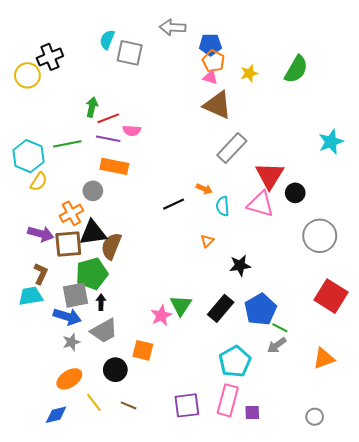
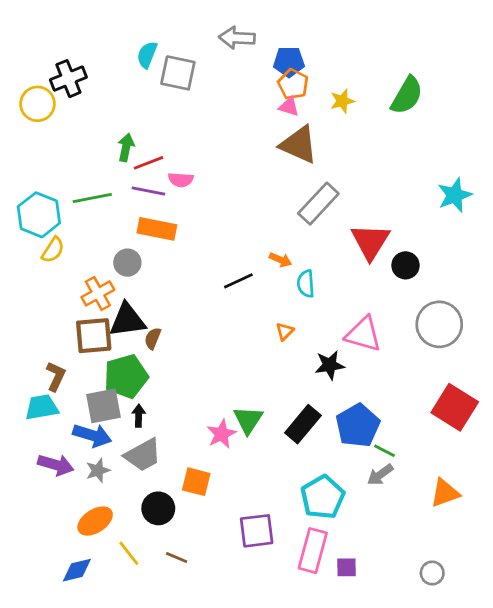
pink triangle: (260, 204) -> (363, 334), moved
purple arrow: (41, 234) -> (56, 465), moved
brown semicircle: (111, 246) -> (153, 338), size x0.6
purple square: (187, 405) -> (257, 531), moved

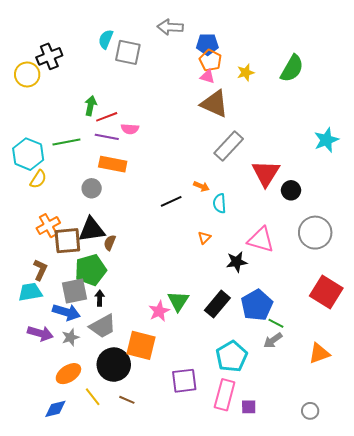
orange cross: (98, 293) -> (48, 226), moved
orange square: (196, 482) -> (141, 345), size x1.4
black circle: (158, 508) -> (114, 365), size x1.4

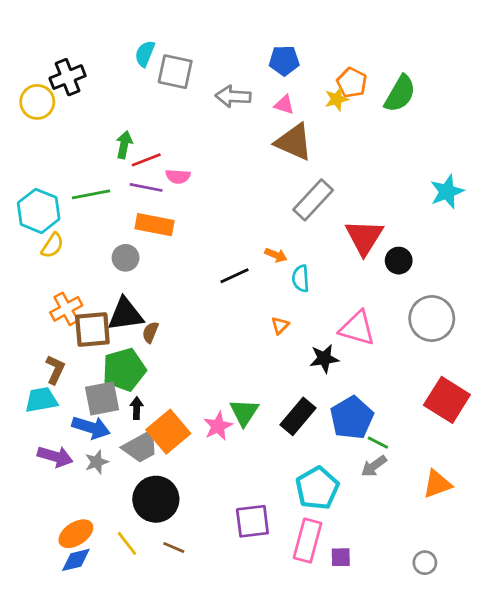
gray arrow: (170, 27) -> (233, 96), moved
orange pentagon: (210, 60) -> (352, 83), moved
orange square: (141, 345) -> (168, 432), moved, turned 36
orange ellipse: (68, 374) -> (76, 534), moved

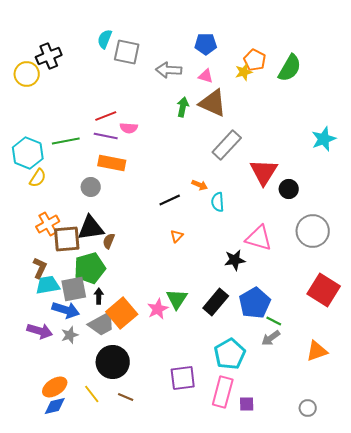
green arrow: (124, 145) -> (183, 107), moved
orange triangle: (280, 325) -> (177, 236), moved
cyan trapezoid: (41, 400) -> (48, 285), moved

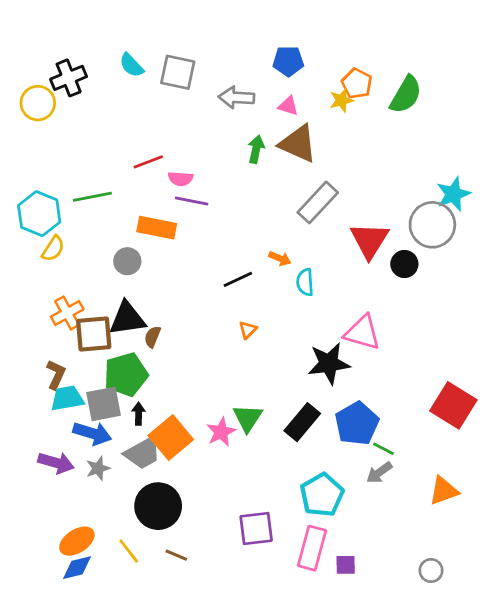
cyan semicircle: (105, 39) -> (132, 65), moved, turned -66
purple line: (106, 136) -> (192, 201), moved
gray circle: (313, 231) -> (432, 225), moved
black star: (235, 260) -> (329, 363), size x1.4

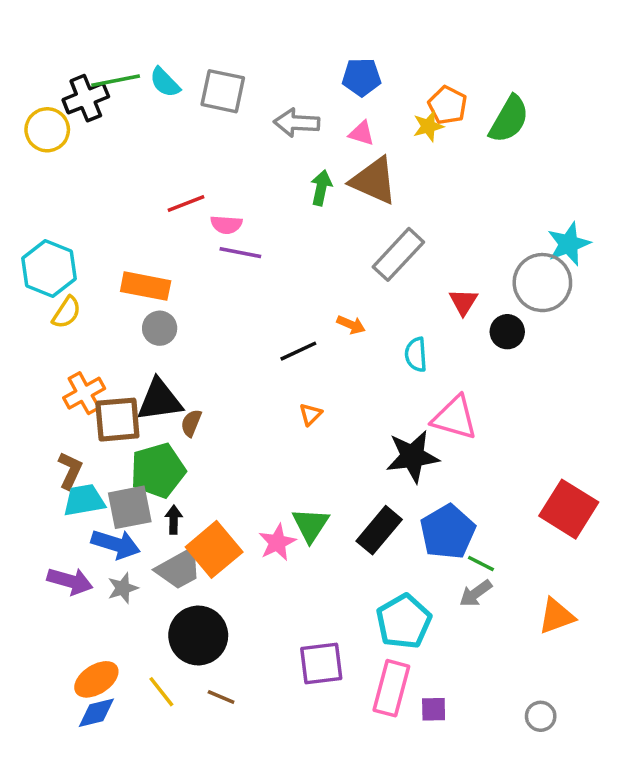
green line: (92, 197) -> (116, 81), moved
orange rectangle: (157, 228) -> (146, 286), moved
red triangle: (369, 240) -> (463, 302), size x0.6
cyan semicircle: (305, 282) -> (416, 355), moved

